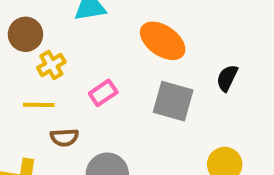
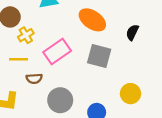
black semicircle: (227, 78) -> (132, 32), moved
pink rectangle: (103, 93) -> (57, 52), size x1.6

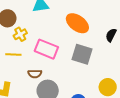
pink rectangle: (57, 52) -> (46, 49), turned 55
brown semicircle: (34, 79) -> (35, 74), moved

